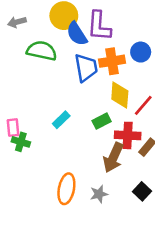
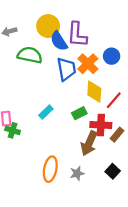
orange cross: (112, 61) -> (88, 64), turned -36

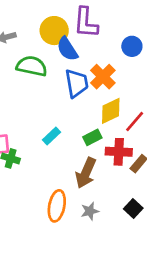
purple L-shape: (77, 35) -> (86, 23), moved
blue circle: (112, 56) -> (132, 46), moved
yellow diamond: (94, 92) -> (111, 111), turned 60
brown arrow: (89, 143) -> (86, 173), moved

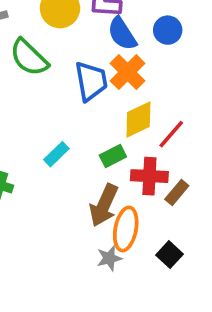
blue semicircle: (67, 49) -> (122, 34), moved
green semicircle: (32, 66) -> (29, 57), turned -148
orange ellipse: (57, 206) -> (126, 229), moved

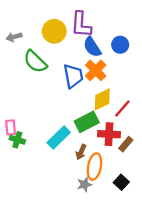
cyan rectangle: (56, 154) -> (59, 137), moved, size x1.5
green rectangle: (113, 156) -> (87, 122), size x1.5
brown arrow: (104, 205) -> (81, 152), size x0.6

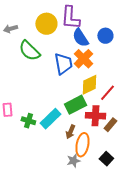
green cross: (17, 140) -> (28, 121), moved

